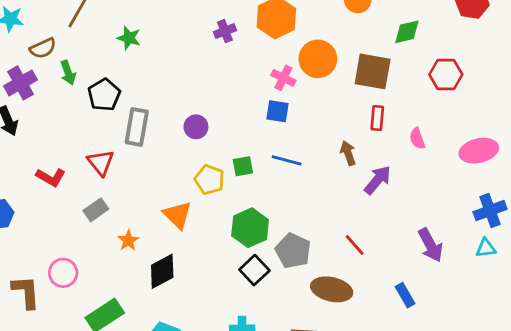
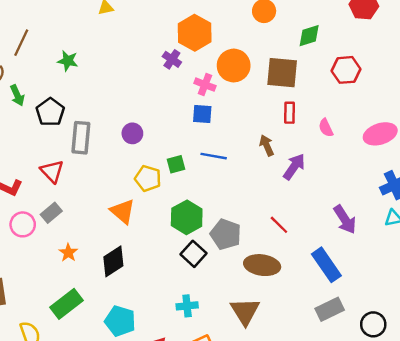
purple cross: (225, 31) -> (172, 59), moved, turned -30
orange star: (128, 241) -> (68, 253), moved
pink circle: (63, 273) -> (23, 224), moved
blue rectangle: (405, 295) -> (326, 265), size x1.6

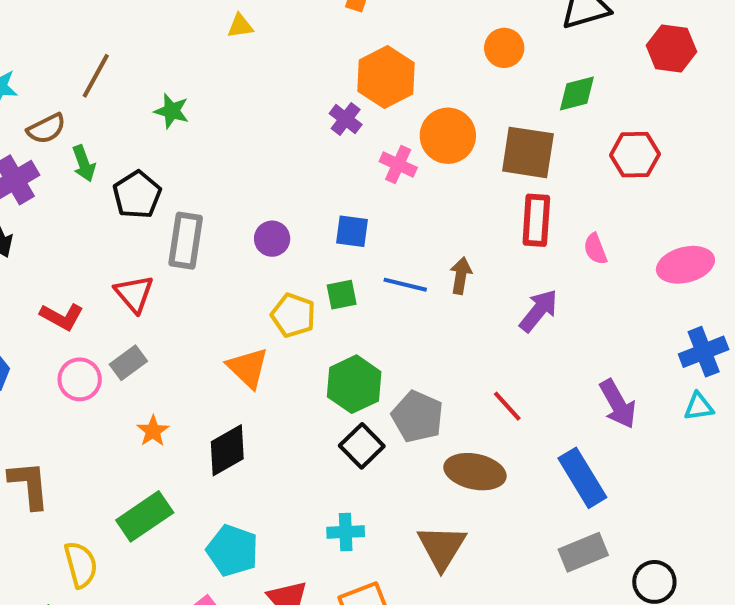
red rectangle: (289, 113) -> (536, 220), size x1.4
blue square: (202, 114) -> (352, 231), moved
brown arrow: (267, 145) -> (461, 276), moved, turned 30

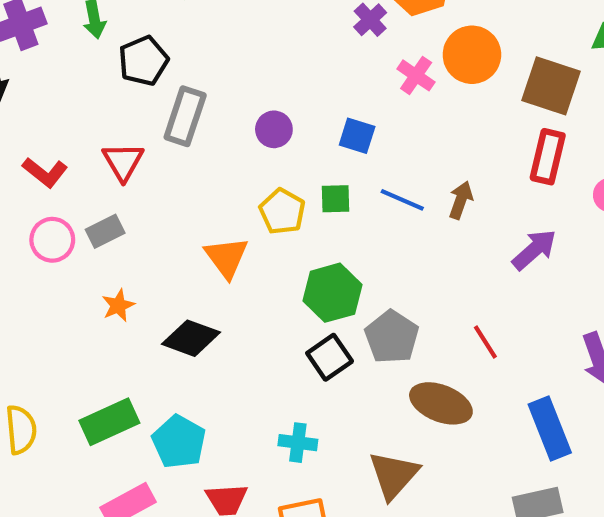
black diamond: (227, 450) -> (191, 338), turned 40
green rectangle: (145, 516) -> (109, 422), moved

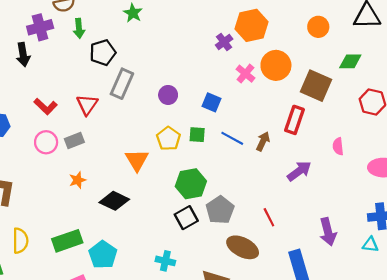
red rectangle: (548, 157) -> (295, 120), moved

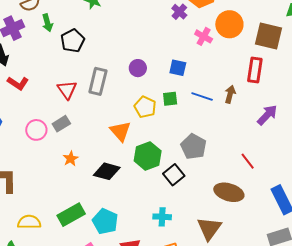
gray rectangle: (122, 84) -> (98, 81), moved
red L-shape: (45, 106) -> (18, 83), moved
green hexagon: (191, 184) -> (148, 156), moved
gray pentagon: (220, 210) -> (194, 147), moved
yellow semicircle: (20, 241) -> (29, 222), turned -80

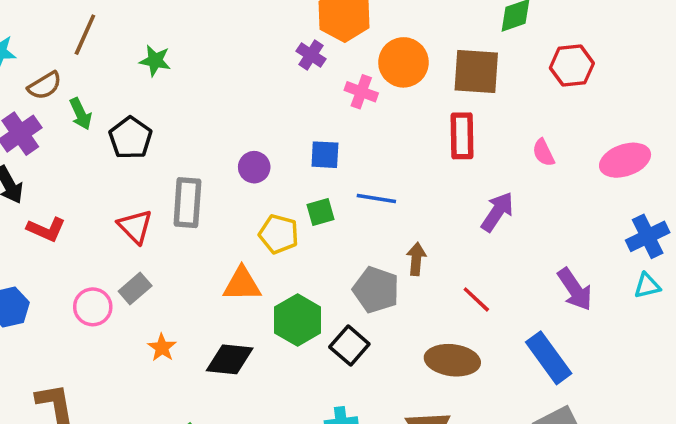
brown arrow: (230, 94) -> (416, 259), moved
orange triangle: (120, 131) -> (242, 284), turned -40

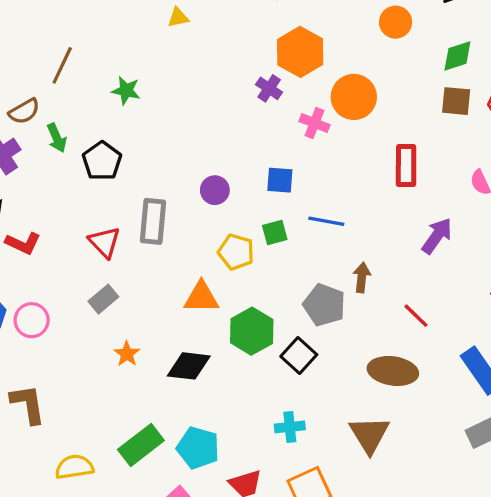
brown square: (476, 71) -> (456, 101), moved, size x0.7
pink circle: (93, 307) -> (32, 320), moved

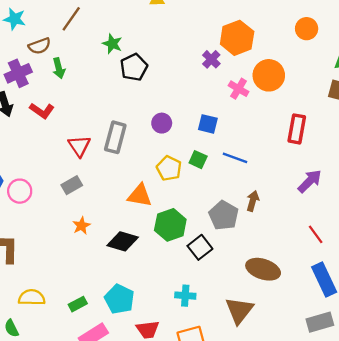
black pentagon: (102, 161) -> (134, 67), moved
green square: (275, 233) -> (198, 160), turned 30
red L-shape: (23, 243) -> (42, 111), moved
red line: (416, 316) -> (316, 234), moved
green rectangle: (141, 445) -> (78, 304), moved, size x0.6

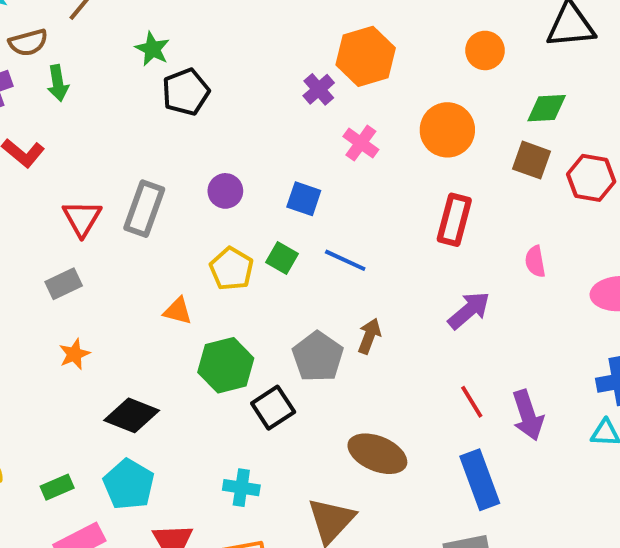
orange circle: (269, 75) -> (447, 130), moved
orange triangle: (140, 195) -> (178, 311), size x0.7
black diamond: (123, 241) -> (132, 415), moved

